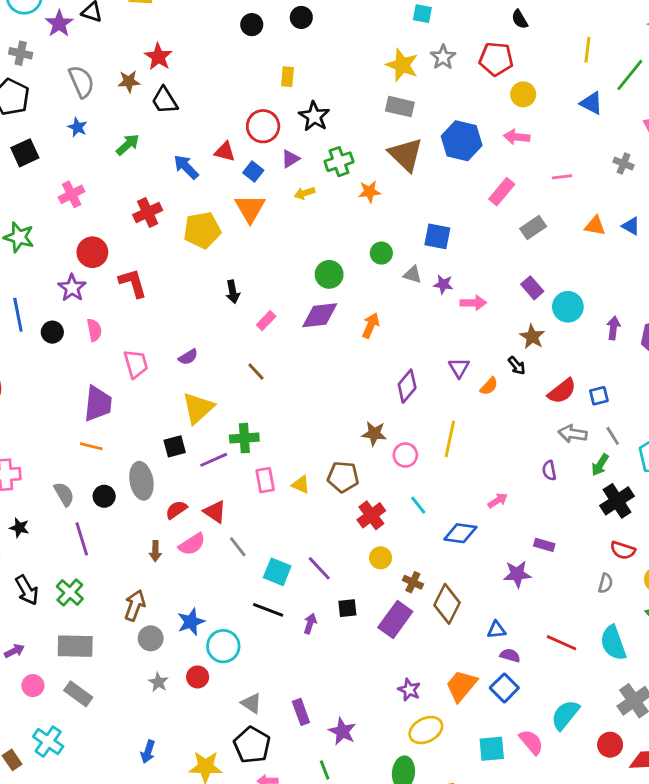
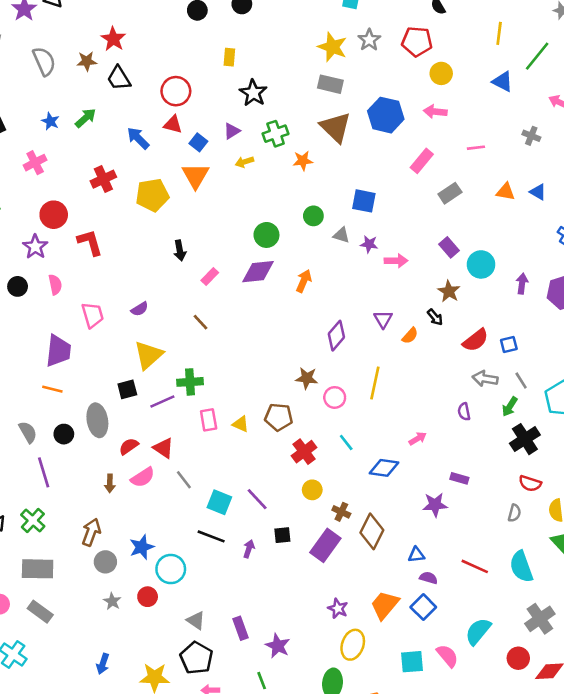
red circle: (263, 126) -> (176, 91), moved
blue star: (77, 127) -> (50, 121), moved
yellow ellipse: (426, 730) -> (353, 645), turned -44

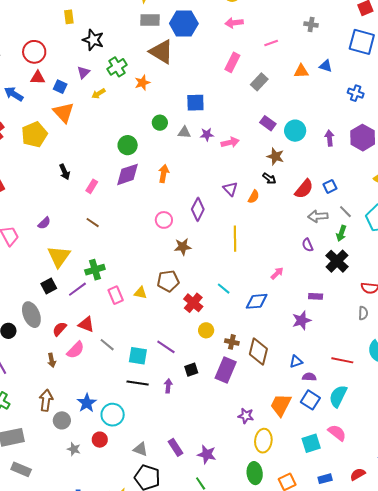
blue hexagon: (386, 115) -> (184, 24), moved
pink circle: (335, 397) -> (164, 220), moved
black cross: (525, 439) -> (337, 261), moved
cyan semicircle: (478, 631) -> (338, 396), moved

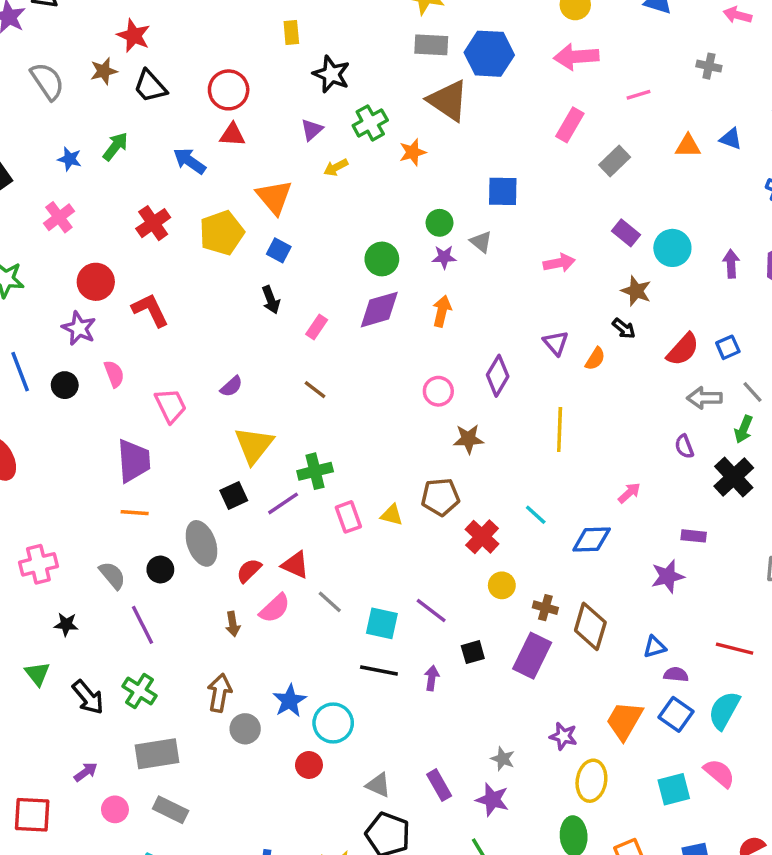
pink arrow: (234, 23) -> (576, 57), size x1.4
blue square: (60, 87) -> (279, 250), moved
gray triangle: (184, 132) -> (481, 242), turned 32
purple star: (207, 134) -> (444, 257), moved
gray star: (74, 449) -> (503, 759), moved

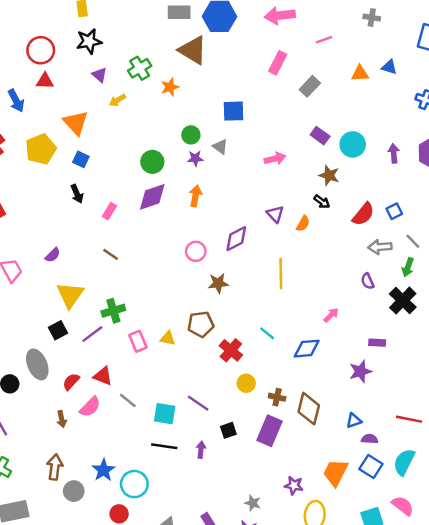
black star: (331, 74) -> (89, 41), moved, turned -30
purple triangle: (312, 130) -> (100, 75), turned -35
blue arrow: (190, 161) -> (16, 101), turned -150
purple diamond: (498, 376) -> (236, 239), turned 36

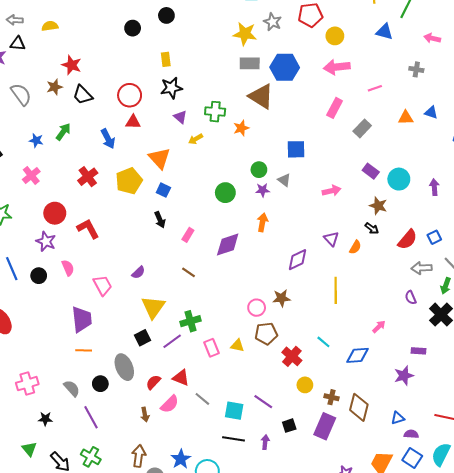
green cross: (140, 68) -> (215, 112), turned 36
purple diamond: (152, 197) -> (228, 245), moved
pink circle: (196, 251) -> (257, 308), moved

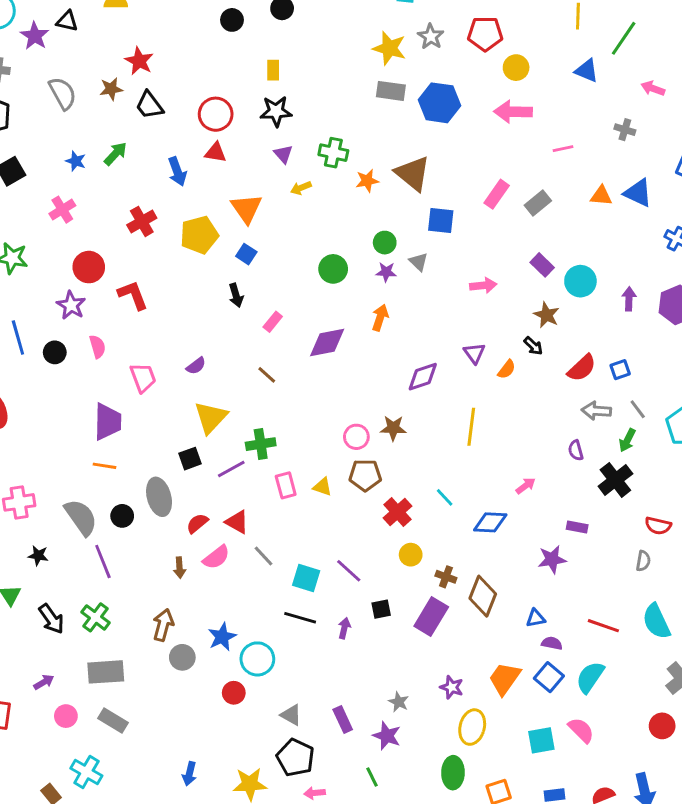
brown triangle: (261, 96) -> (413, 173), moved
pink rectangle: (335, 108) -> (497, 194), moved
blue triangle: (431, 112) -> (638, 193), size x1.5
gray semicircle: (72, 388) -> (81, 517), size x1.5

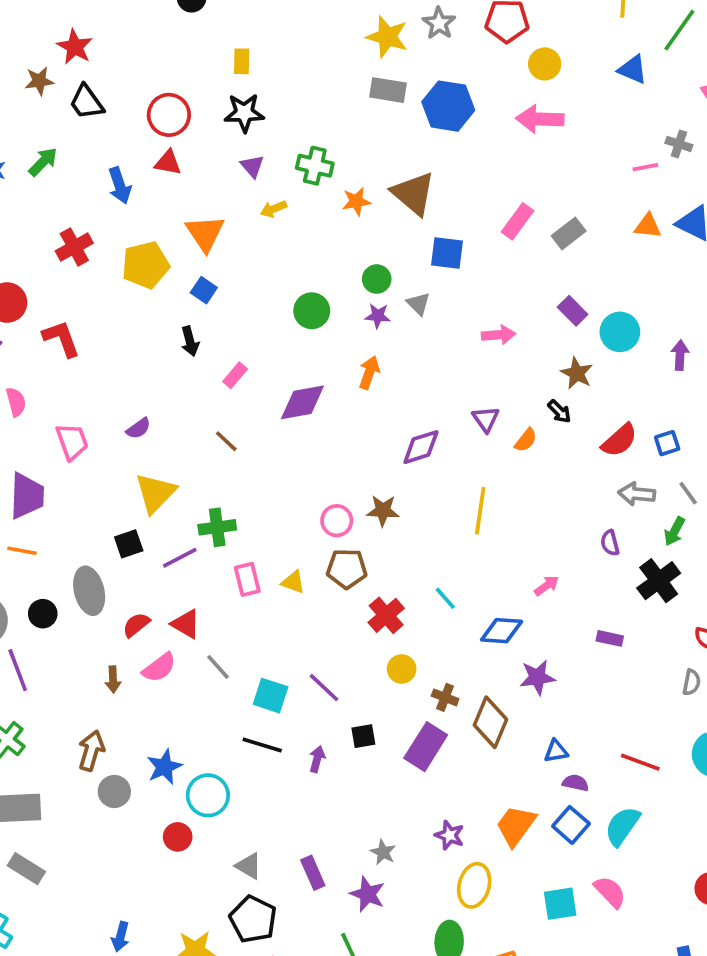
pink line: (563, 149) -> (645, 167), moved
purple star: (552, 559) -> (537, 677), moved

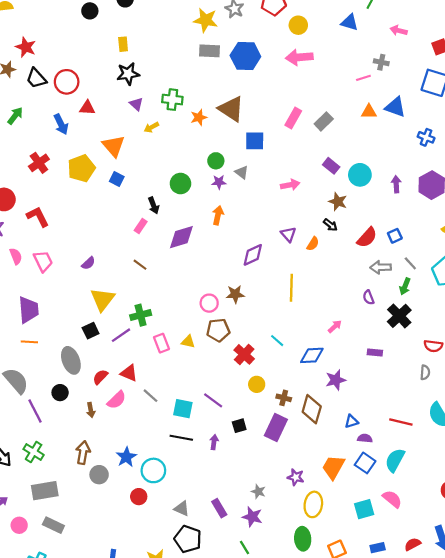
red circle: (169, 115) -> (67, 82), moved
black arrow: (190, 341) -> (154, 205), moved
pink trapezoid: (72, 442) -> (43, 261), moved
black circle: (43, 614) -> (60, 393), moved

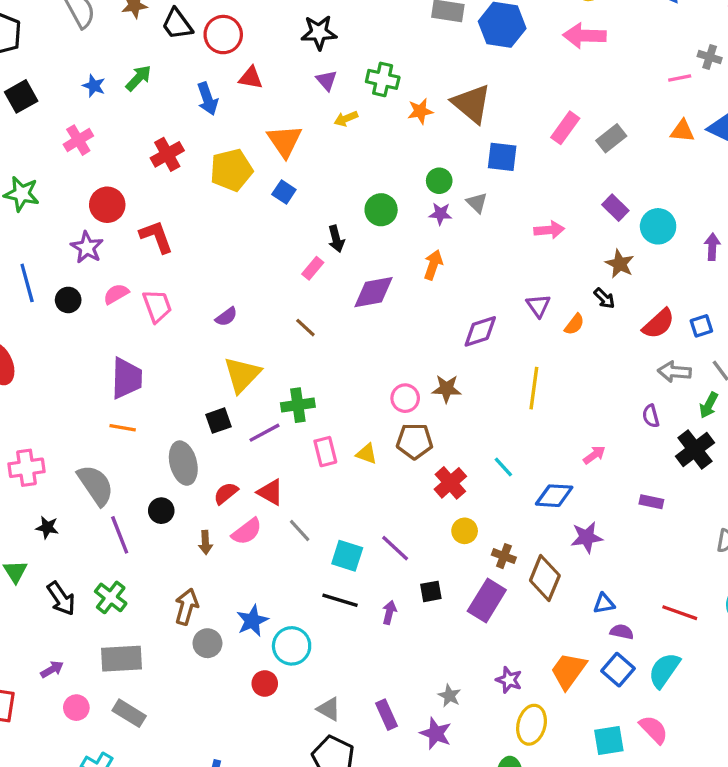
pink semicircle: (16, 256) -> (116, 294), turned -105

